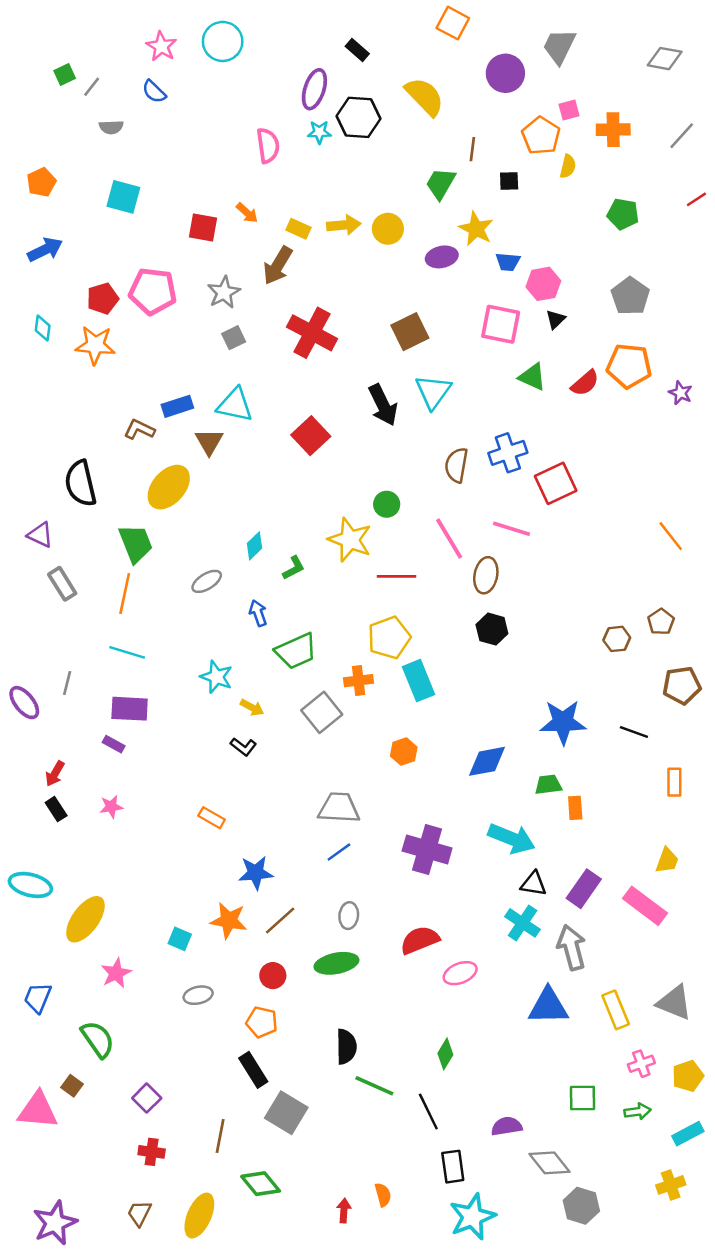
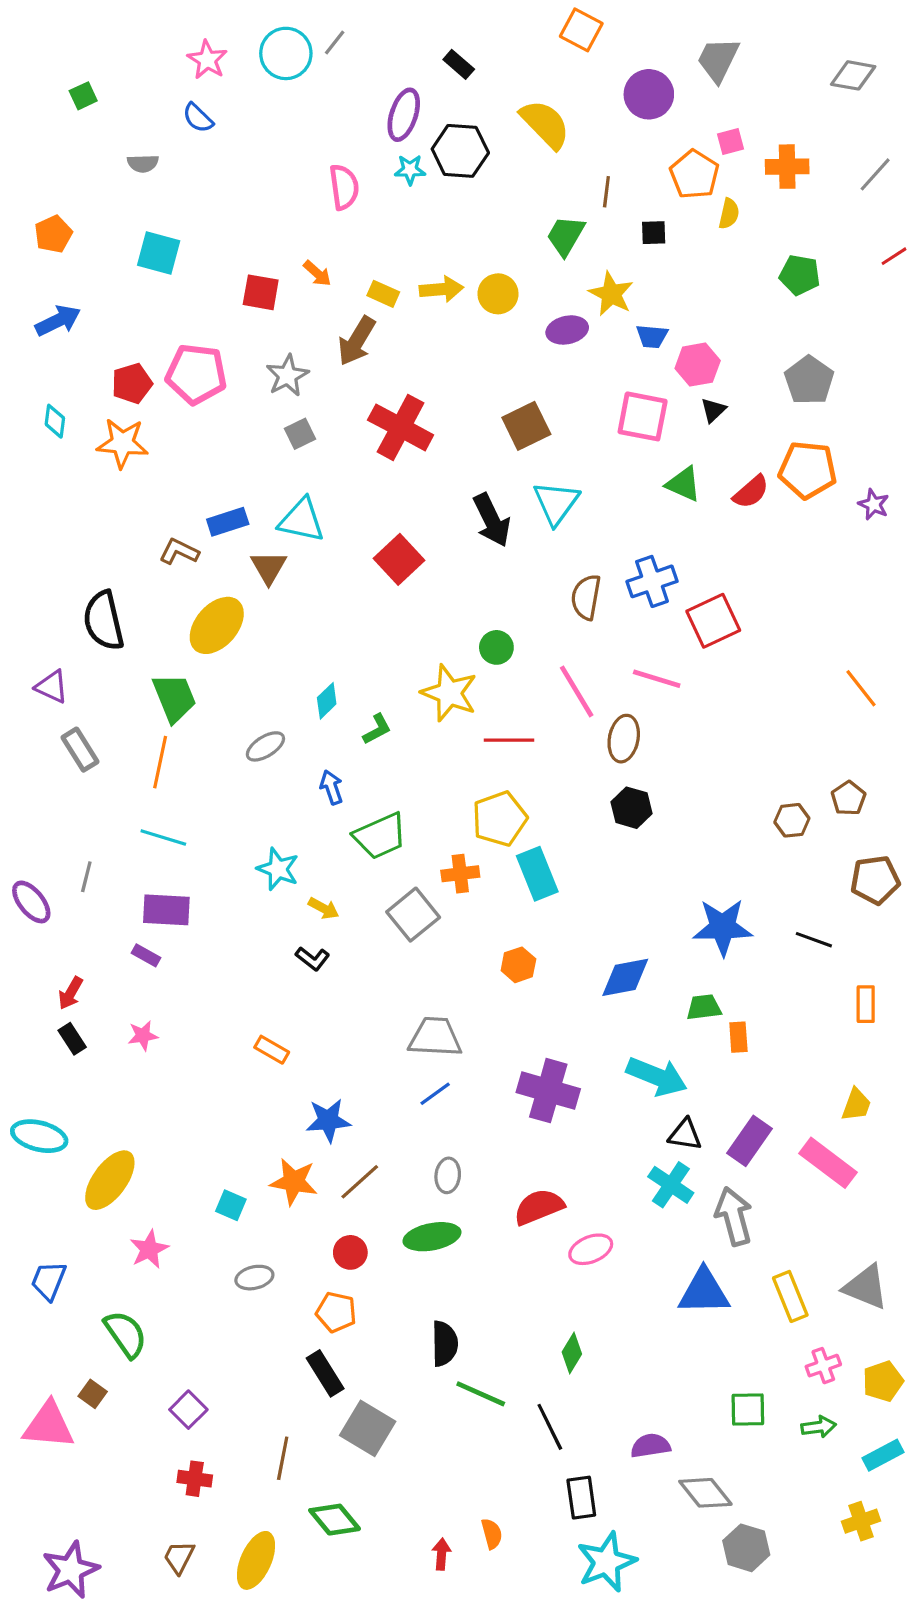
gray line: (92, 87) -> (335, 42), moved

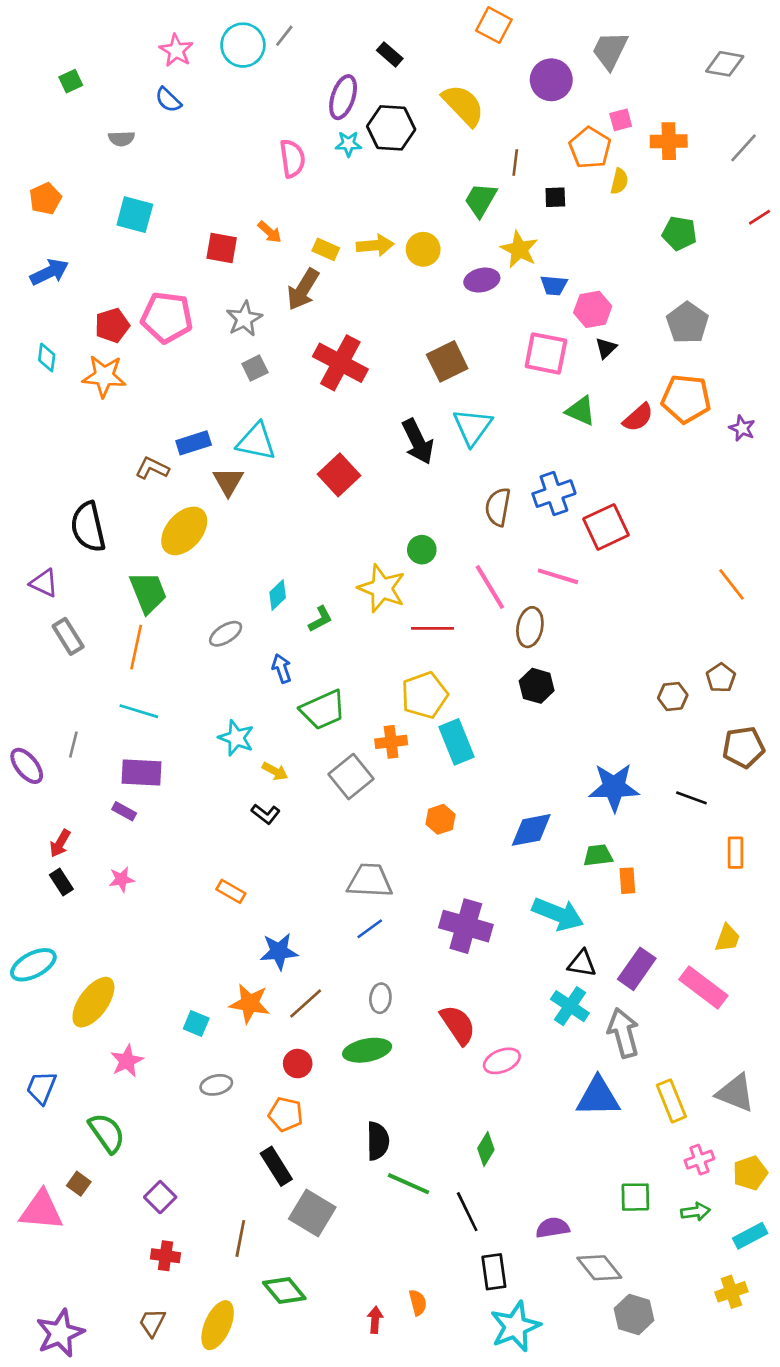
cyan ellipse: (39, 1136) -> (33, 965), turned -42
red semicircle: (539, 1207) -> (458, 1025), turned 78

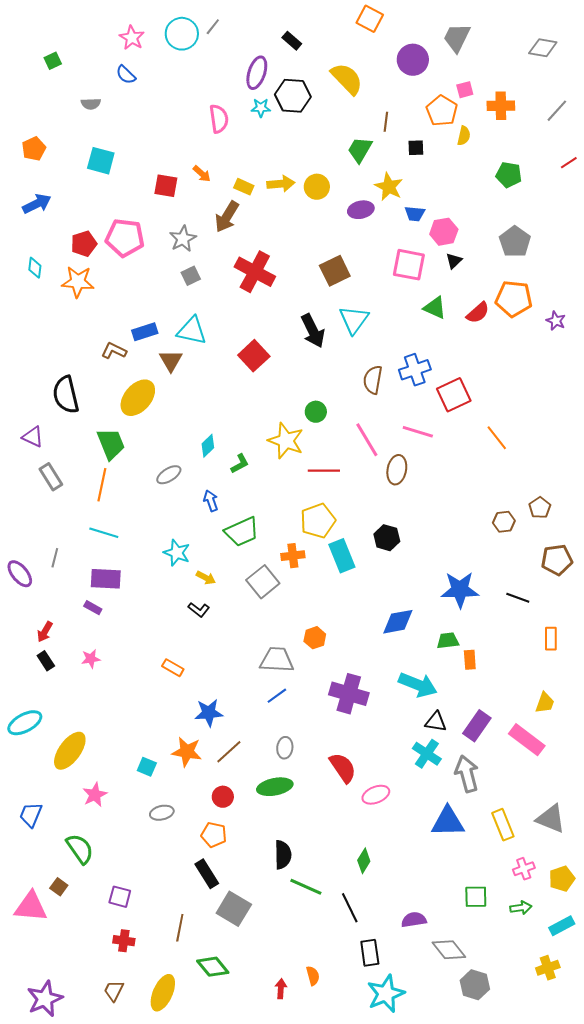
orange line: (731, 584) -> (497, 438), moved
black hexagon: (537, 686) -> (387, 538), moved
orange hexagon: (440, 819) -> (315, 638), moved
purple square: (160, 1197) -> (120, 897), turned -30

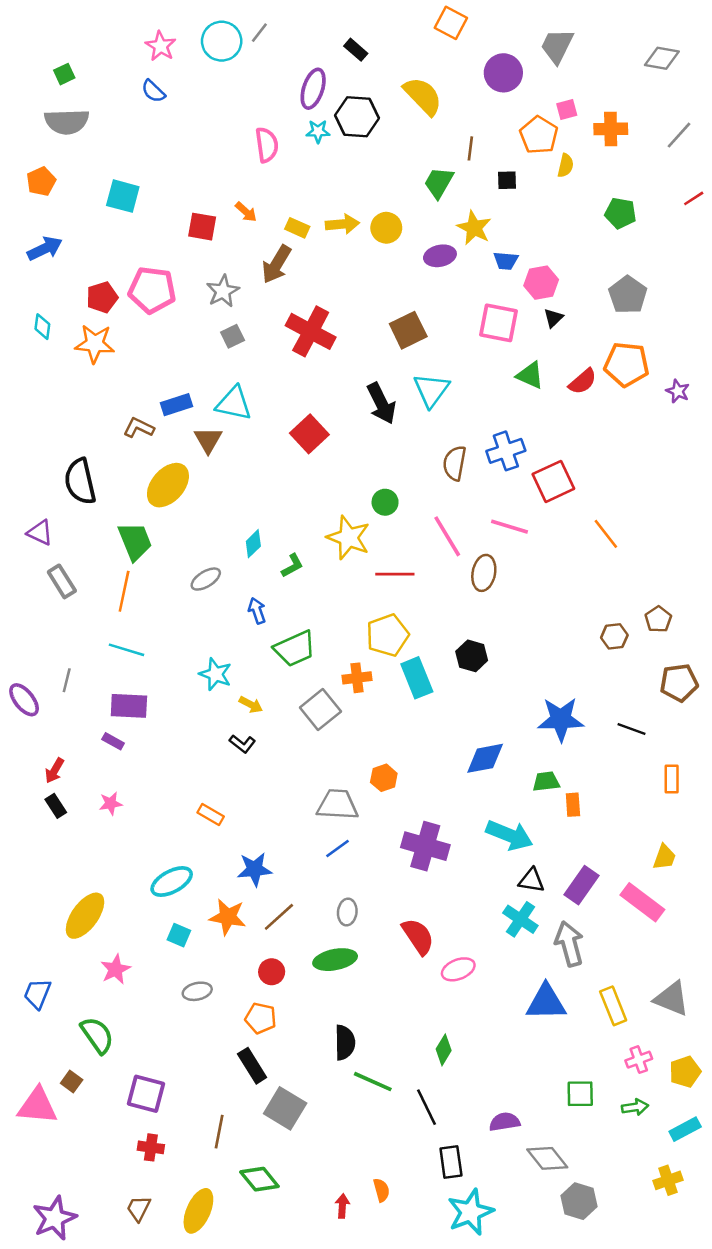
gray semicircle: (91, 104) -> (67, 122), moved, size x1.8
cyan ellipse: (25, 723) -> (172, 882), moved
purple square: (120, 897) -> (146, 1094), size x1.4

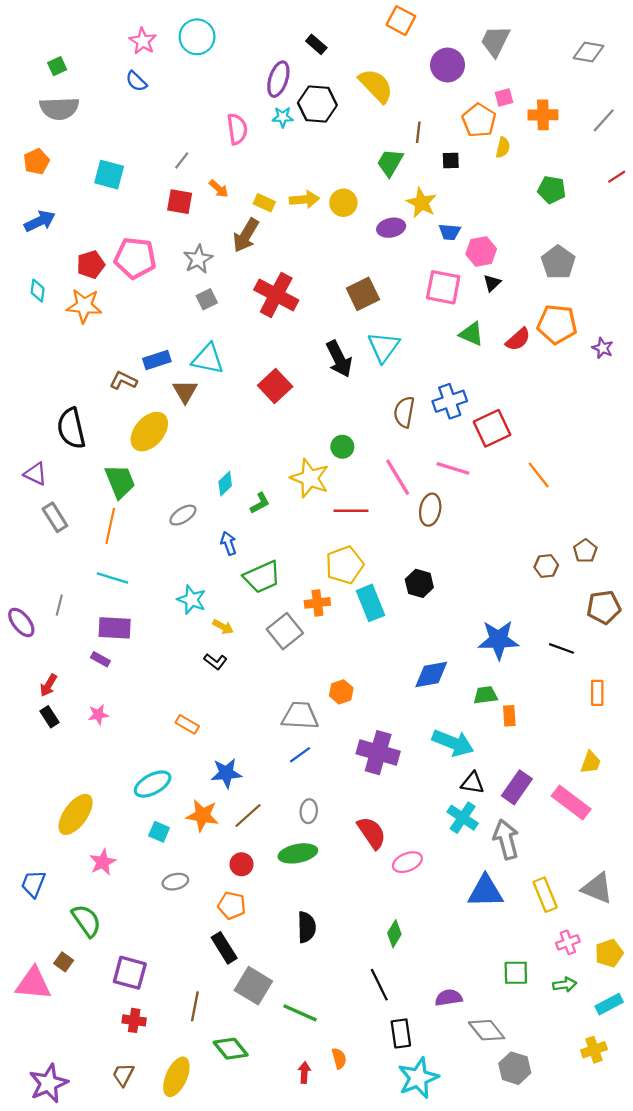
gray line: (259, 33) -> (182, 160), moved
green line: (373, 1082) -> (300, 1013), moved

